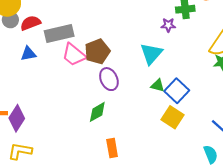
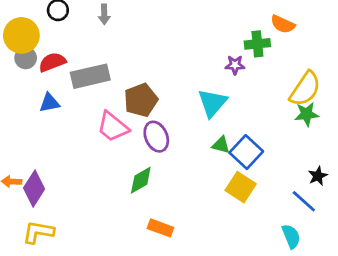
pink trapezoid: (74, 55) -> (113, 127), moved
orange rectangle: (112, 148) -> (160, 228), turned -60

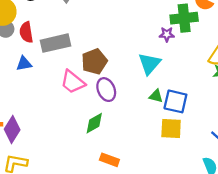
green cross: (257, 44) -> (184, 18), size x1.4
red semicircle: (52, 62) -> (26, 32), turned -78
blue square: (246, 152) -> (175, 101), turned -30
yellow square: (241, 187) -> (171, 128), turned -30

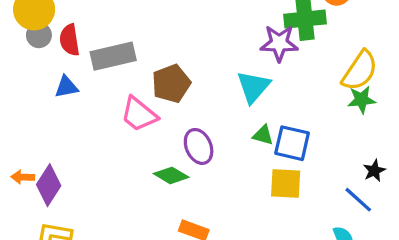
purple star: (167, 34) -> (279, 43), size x1.6
purple ellipse: (106, 90) -> (199, 146), moved
green diamond: (94, 123) -> (171, 175), turned 60

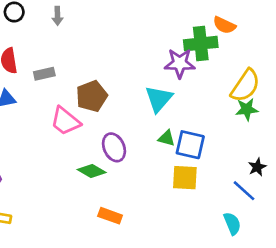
gray rectangle: (113, 56) -> (44, 74), size x0.6

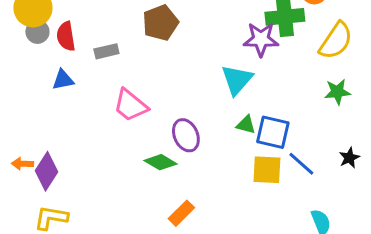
yellow semicircle: (245, 86) -> (336, 41), moved
brown pentagon: (92, 96) -> (160, 23), moved
blue line: (244, 191) -> (301, 164), moved
orange rectangle: (110, 216) -> (181, 213), turned -65

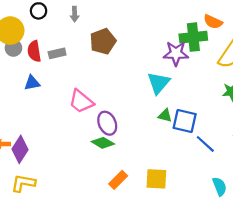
gray rectangle: (106, 51) -> (57, 53), moved
purple ellipse: (186, 135) -> (107, 123), moved
yellow square: (267, 170) -> (156, 179), moved

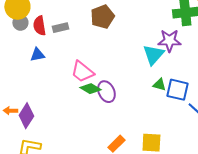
purple star: (176, 53) -> (169, 41), moved
green diamond: (103, 143) -> (90, 89), moved

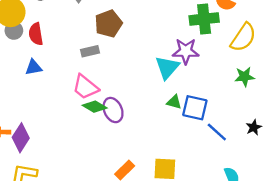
gray rectangle: (60, 28) -> (90, 51), moved

